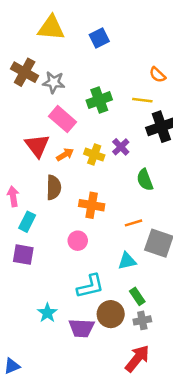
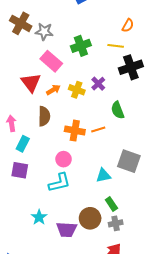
orange semicircle: (158, 75) -> (128, 25), turned -104
orange line: (133, 223) -> (98, 130), moved
cyan L-shape: (90, 286) -> (59, 183), moved

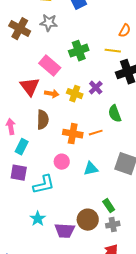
gray star: (44, 32) -> (49, 23), moved
orange arrow: (53, 90) -> (52, 94), turned 40
cyan triangle: (103, 175) -> (91, 169), moved
cyan L-shape: (59, 183) -> (44, 185), moved

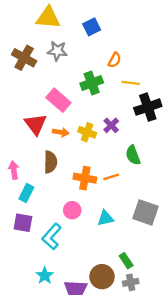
orange semicircle: (125, 31) -> (115, 60), moved
cyan L-shape: (44, 185) -> (52, 237), turned 145

